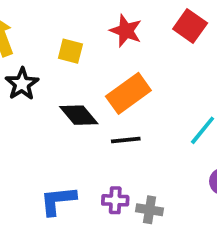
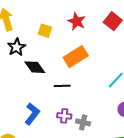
black diamond: (79, 115) -> (35, 67), moved
black line: (126, 140) -> (62, 86), moved
blue L-shape: (58, 201) -> (32, 114), turned 130

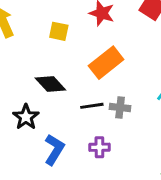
black star: (17, 47) -> (26, 117), moved
gray cross: (83, 122) -> (120, 107), moved

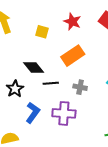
black line: (92, 106) -> (51, 83), moved
purple cross: (99, 147) -> (64, 113), size x1.6

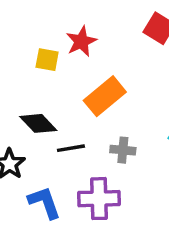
red star: (72, 22) -> (81, 41), moved, turned 30
blue L-shape: (33, 113) -> (44, 202), turned -50

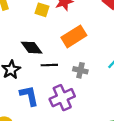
purple cross: (99, 199) -> (62, 98), turned -30

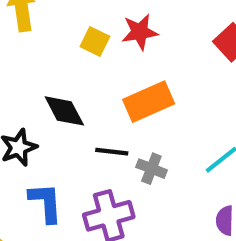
black line: (49, 65) -> (112, 152), moved

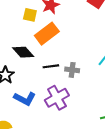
orange rectangle: (149, 102) -> (47, 34), moved
blue L-shape: (46, 203) -> (25, 99), turned 135

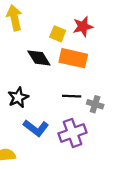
orange rectangle: (47, 34) -> (73, 58), turned 40
black diamond: (23, 52) -> (39, 58), moved

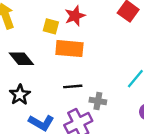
black diamond: (39, 58) -> (21, 59), moved
gray cross: (95, 104) -> (98, 101), moved

